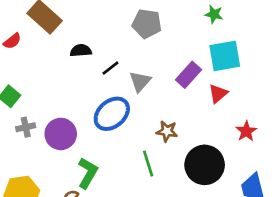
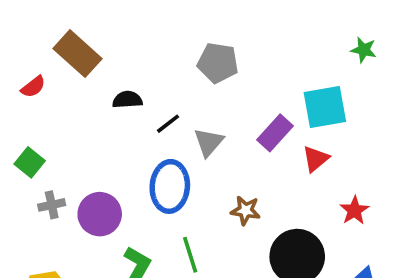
green star: (214, 14) -> (364, 50), moved
blue ellipse: (112, 114) -> (170, 186), turned -45
green line: (148, 164) -> (190, 255), moved

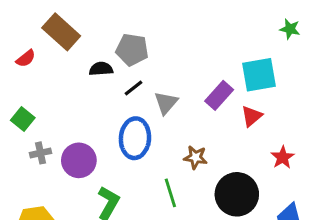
gray pentagon: (218, 63) -> (132, 50), moved
green line: (190, 255) -> (170, 193), moved

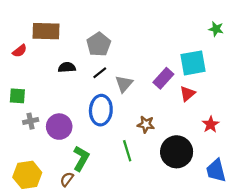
brown rectangle: (61, 32) -> (46, 31), turned -40
gray pentagon: (132, 50) -> (99, 44), turned 30
black semicircle: (101, 69) -> (67, 67), moved
green square: (23, 119) -> (17, 96), turned -35

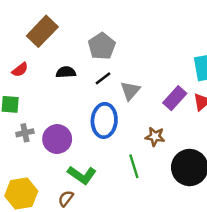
brown rectangle: (46, 31) -> (42, 31), turned -48
red semicircle: (20, 51) -> (20, 70), moved
purple rectangle: (163, 78) -> (175, 98), moved
green L-shape: (81, 158) -> (82, 175), turned 95

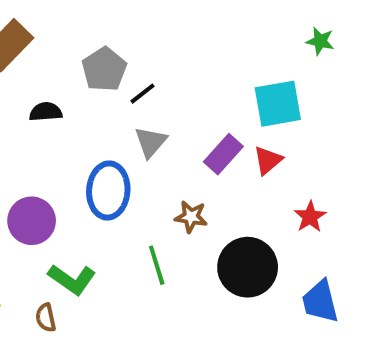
black line: (103, 78) -> (143, 94), moved
brown semicircle: (66, 198) -> (46, 318), turned -49

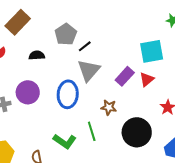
gray triangle: (151, 142) -> (89, 70), size x1.4
purple circle: (32, 221) -> (28, 92), moved
green L-shape: (72, 279) -> (65, 141), moved

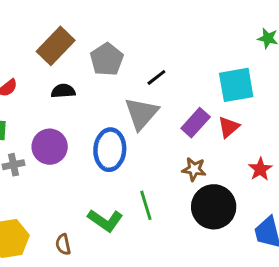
brown rectangle: (18, 22) -> (56, 46), moved
black line: (85, 46) -> (156, 77), moved
brown star: (109, 107) -> (194, 169), moved

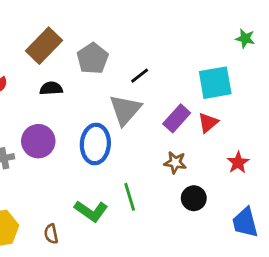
black circle: (214, 207) -> (194, 198), size x0.6

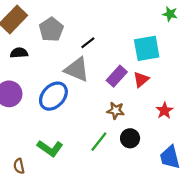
gray triangle: (125, 110) -> (77, 69), turned -48
blue ellipse: (95, 144) -> (53, 96), turned 40
green line: (130, 197) -> (99, 142), moved, turned 55

